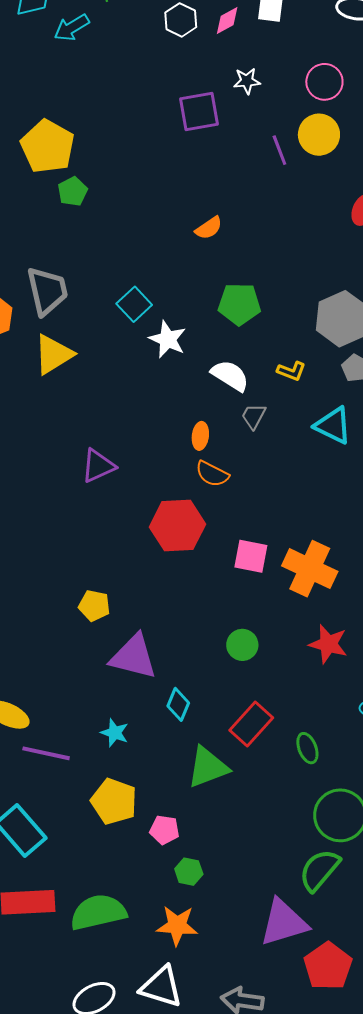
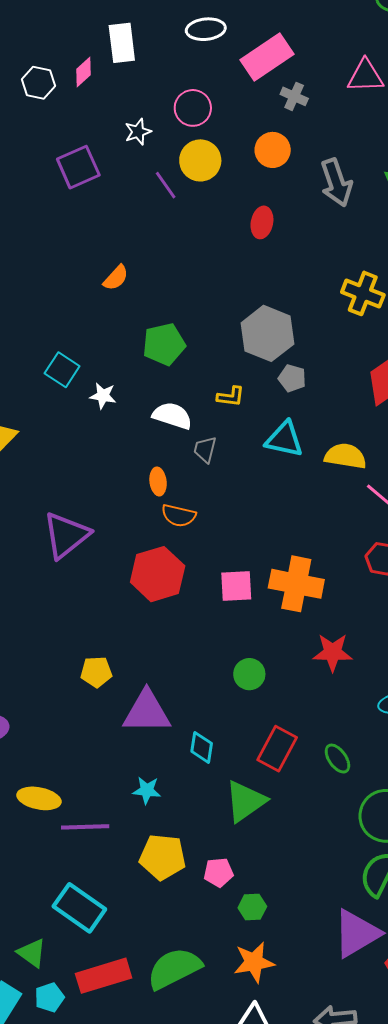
white star: (247, 81) -> (138, 132), moved
white star: (168, 339) -> (103, 396), size x0.7
purple triangle: (98, 466) -> (66, 535), size x1.4

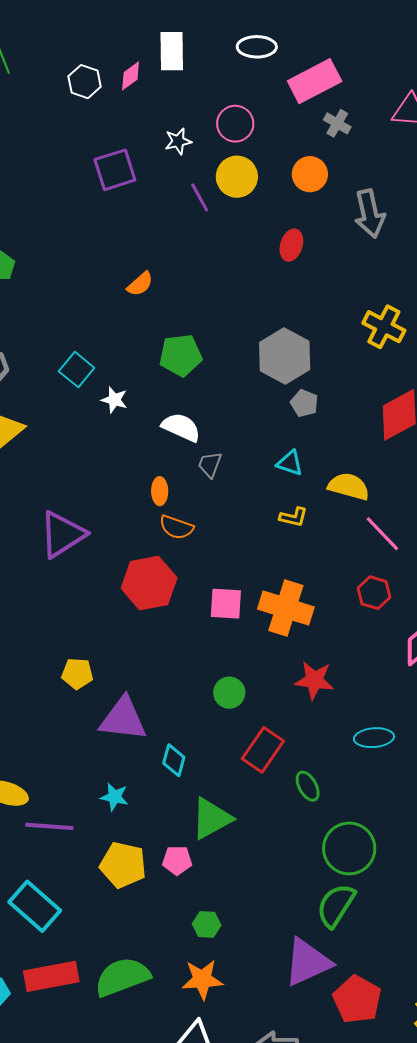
yellow L-shape: (231, 397) -> (294, 517), moved
cyan triangle: (284, 439) -> (290, 463), size x0.7
red rectangle: (277, 749) -> (263, 750), moved
pink pentagon: (219, 872) -> (177, 860), moved

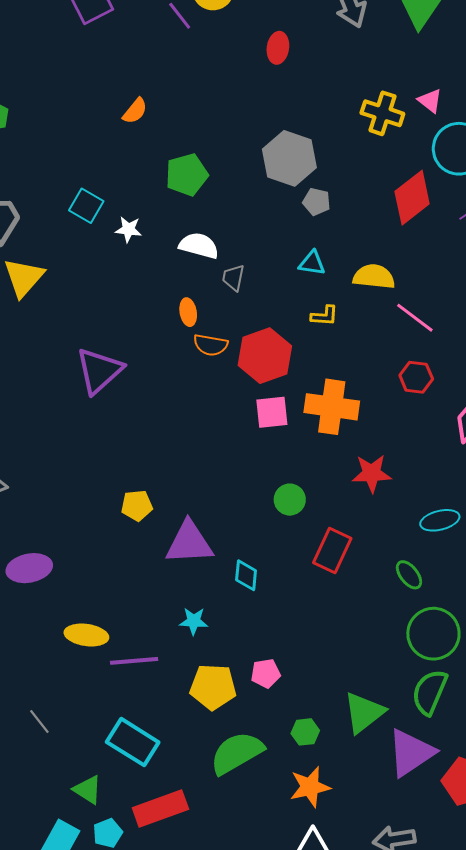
red hexagon: (149, 583) -> (265, 356), moved
green ellipse: (308, 786) -> (409, 575), moved
green triangle: (211, 819) -> (364, 713), moved
green semicircle: (122, 977) -> (237, 753), moved

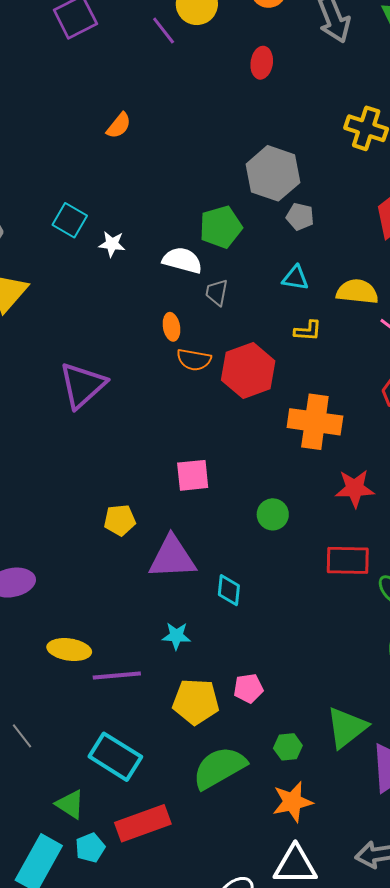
green pentagon: (187, 175) -> (221, 227), moved
pink square: (272, 412) -> (193, 475), moved
red rectangle: (332, 551) -> (348, 560), moved, turned 66

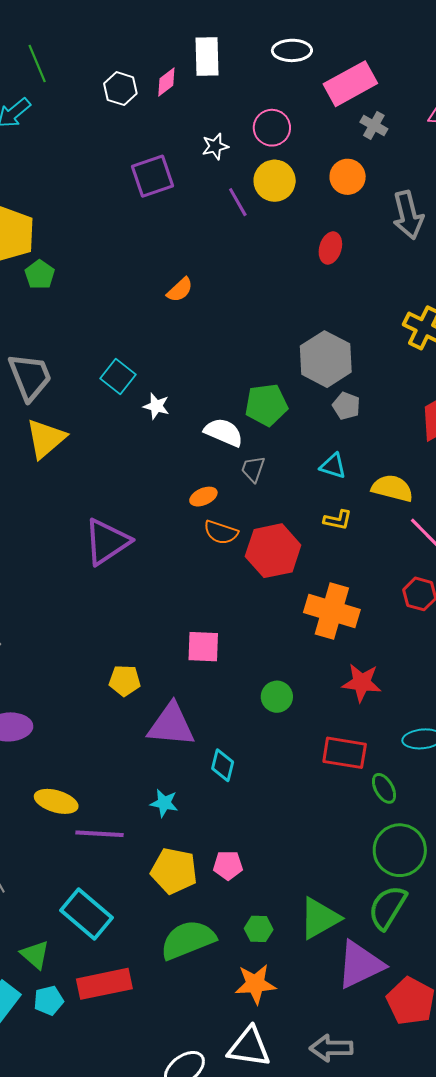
orange ellipse: (171, 327) -> (203, 497), turned 68

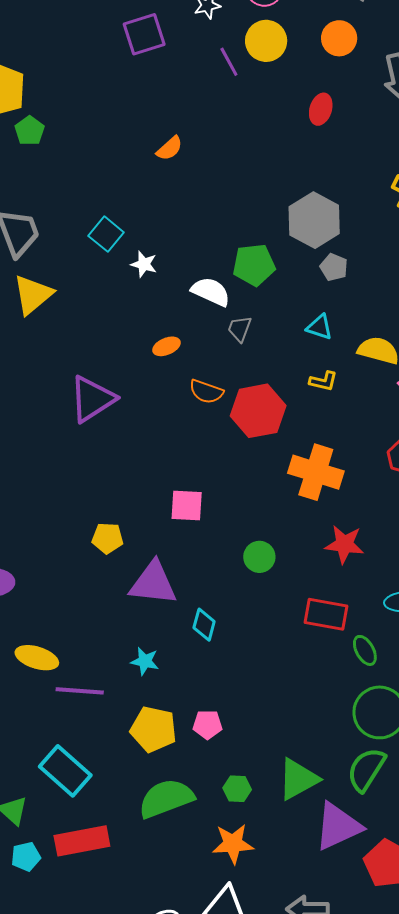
orange ellipse: (203, 497) -> (166, 346), moved

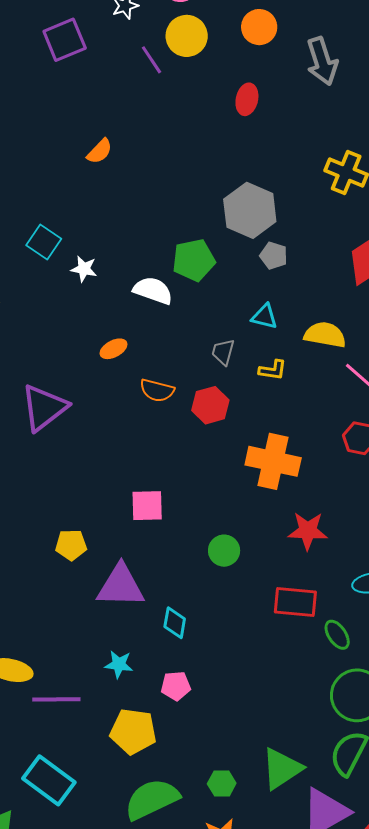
gray trapezoid: (240, 329) -> (223, 352), moved
red hexagon: (258, 411) -> (210, 405), size x0.7
pink pentagon: (207, 725) -> (176, 686), moved

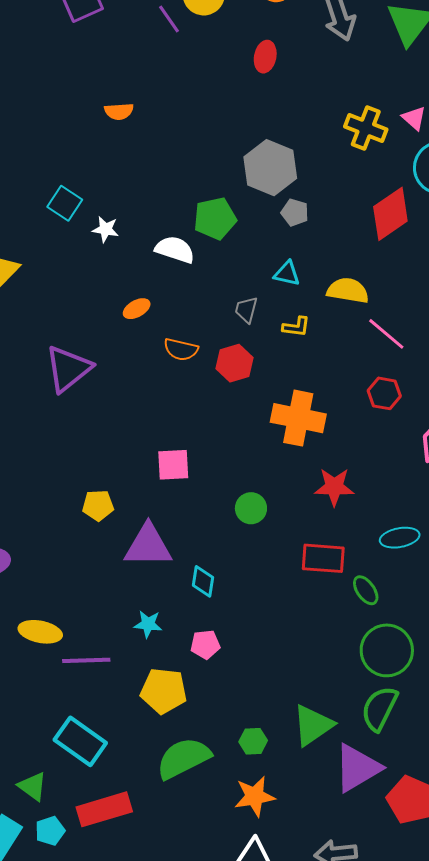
orange semicircle: (100, 151) -> (119, 111), turned 44

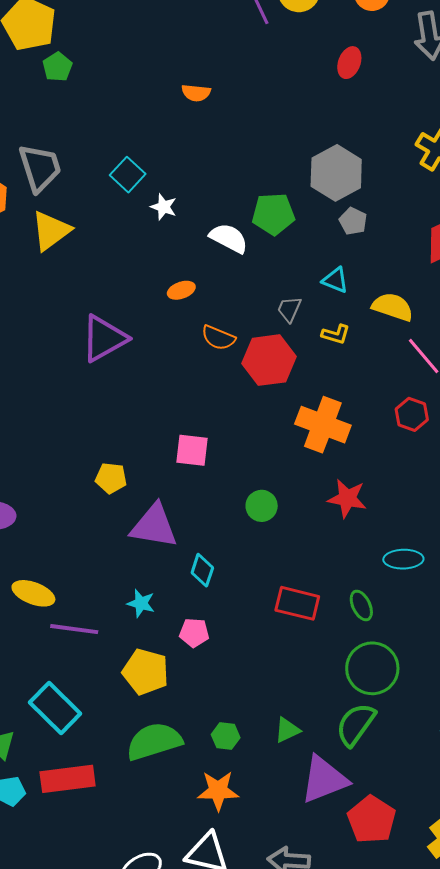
red hexagon: (234, 363) -> (269, 360), size x1.4
red rectangle: (323, 558) -> (297, 603), moved
green triangle: (313, 725) -> (287, 730), size x0.6

